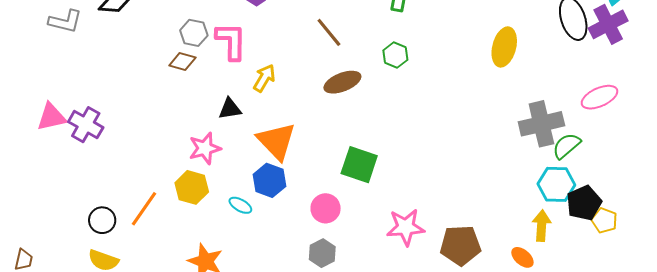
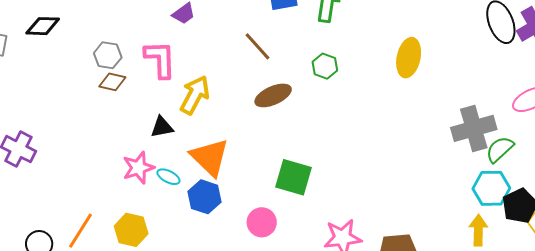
gray hexagon: (194, 33) -> (108, 55), moved
yellow ellipse: (504, 47) -> (409, 58), moved
yellow arrow: (264, 78) -> (195, 95), size x1.4
yellow hexagon: (192, 187) -> (131, 230), moved
cyan ellipse: (240, 205) -> (168, 177), moved

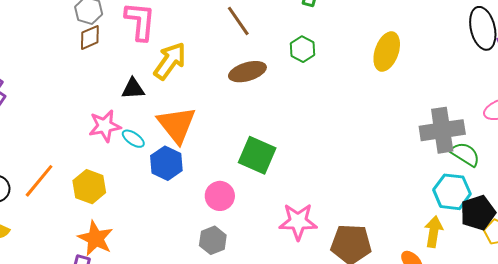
brown diamond: (112, 82) -> (90, 37), turned -44
green semicircle: (500, 149) -> (465, 154), turned 68

